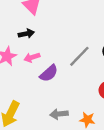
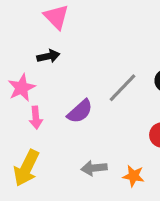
pink arrow: (32, 57) -> (36, 118), moved, turned -77

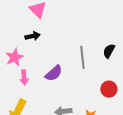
gray line: (122, 88) -> (82, 57), turned -50

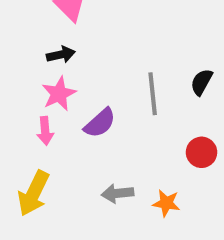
pink star: (15, 57) -> (59, 94), moved

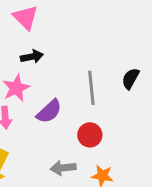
black arrow: (61, 55) -> (32, 57), moved
red circle: (202, 152) -> (90, 135), moved

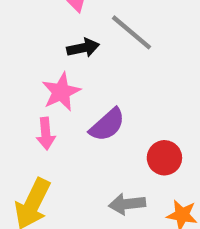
gray line: (91, 88) -> (131, 32), moved, turned -44

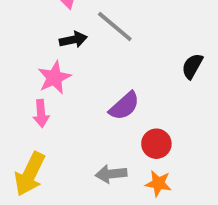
purple semicircle: (107, 125) -> (124, 106), moved
red circle: (164, 158) -> (156, 144), moved

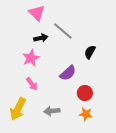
black semicircle: (192, 66) -> (90, 52), moved
pink arrow: (41, 113) -> (32, 84), moved, turned -32
gray arrow: (111, 174) -> (52, 111), moved

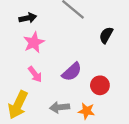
black arrow: (41, 38) -> (28, 18), moved
purple semicircle: (68, 73) -> (72, 72), moved
orange star: (86, 114) -> (86, 111), moved

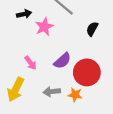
pink star: (34, 42) -> (44, 27), moved
red circle: (100, 85) -> (87, 72), size x1.6

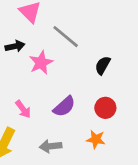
red circle: (87, 72) -> (105, 108), moved, size x0.6
orange star: (75, 95) -> (96, 139), moved

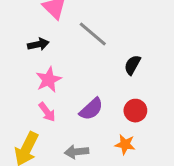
pink star: (41, 63) -> (49, 80), moved

